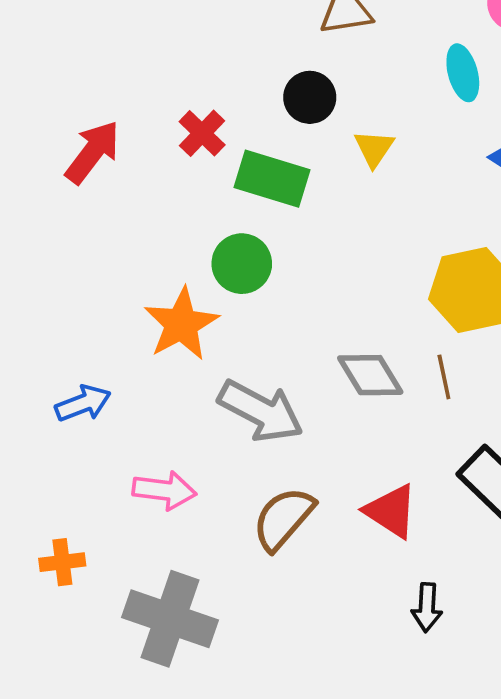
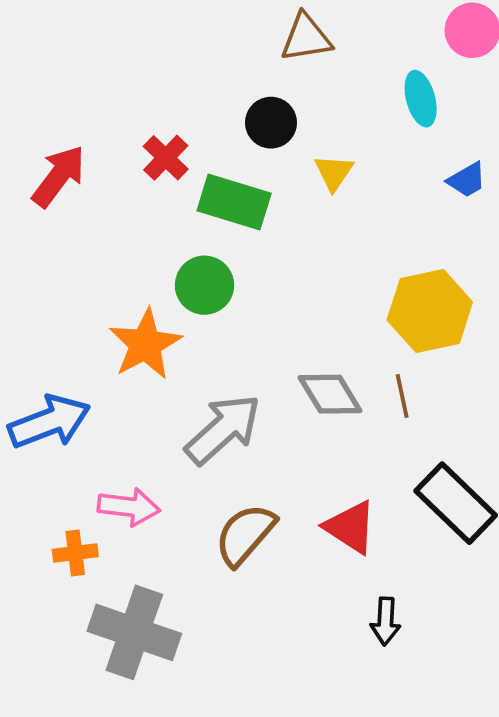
blue arrow: (83, 403) -> (49, 422), size x1.5
gray arrow: (261, 411) -> (223, 429), turned -70
orange cross: (62, 562) -> (75, 553), moved

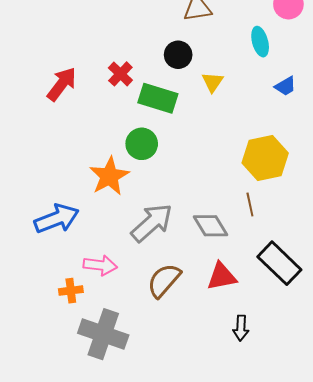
gray diamond: (330, 394) -> (211, 226), moved
red triangle: (350, 527) -> (222, 276), turned -44

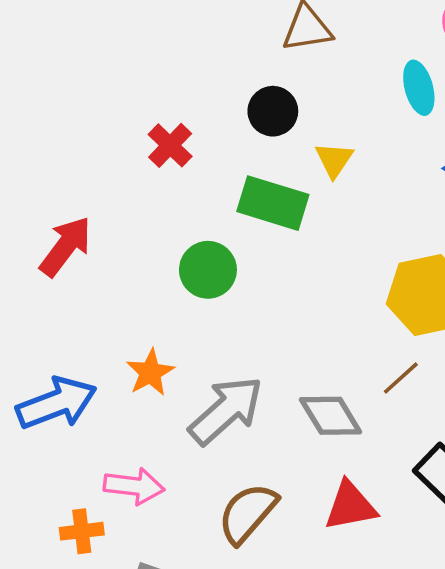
red arrow: (62, 84) -> (66, 246), moved
green rectangle: (158, 98) -> (273, 203), moved
orange star: (109, 176) -> (150, 373), moved, size x0.7
brown line: (250, 205) -> (401, 378), turned 60

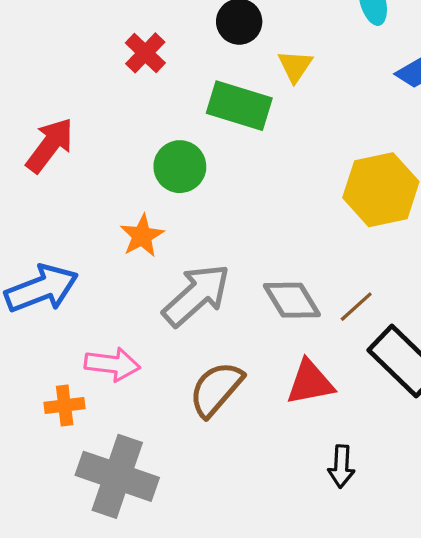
orange star: (150, 373) -> (142, 236), moved
brown line: (401, 378) -> (356, 307), moved

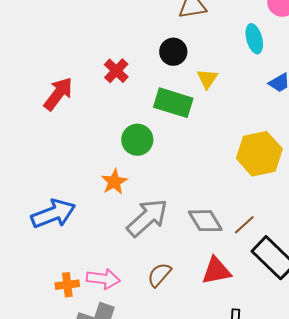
red arrow: (50, 145) -> (58, 94), moved
pink arrow: (112, 364) -> (103, 279), moved
brown semicircle: (216, 389) -> (159, 275), size x0.7

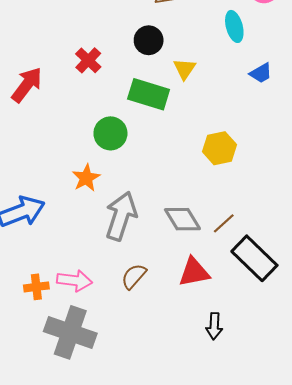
yellow hexagon: (259, 154) -> (219, 148), moved, size x0.7
gray arrow: (147, 218) -> (121, 216), turned -30

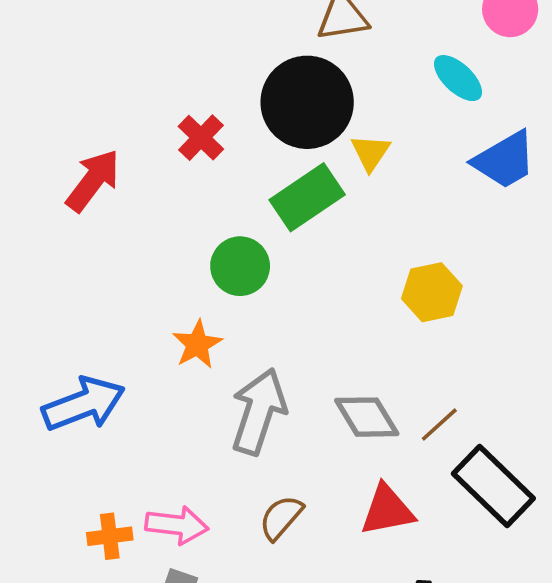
cyan ellipse: (234, 26) -> (458, 78), turned -32
black circle: (149, 40) -> (307, 102), size x1.8
blue trapezoid: (261, 73) -> (505, 160), size x1.6
green rectangle: (149, 94) -> (307, 197), turned -51

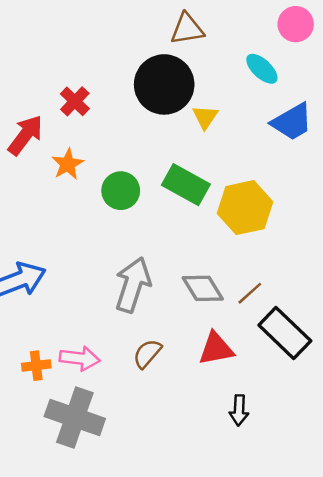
red cross: (201, 138) -> (75, 101), moved
green rectangle: (307, 197) -> (186, 185), moved, turned 63
yellow hexagon: (432, 292) -> (245, 208), size x1.4
orange star: (197, 344) -> (68, 164), moved

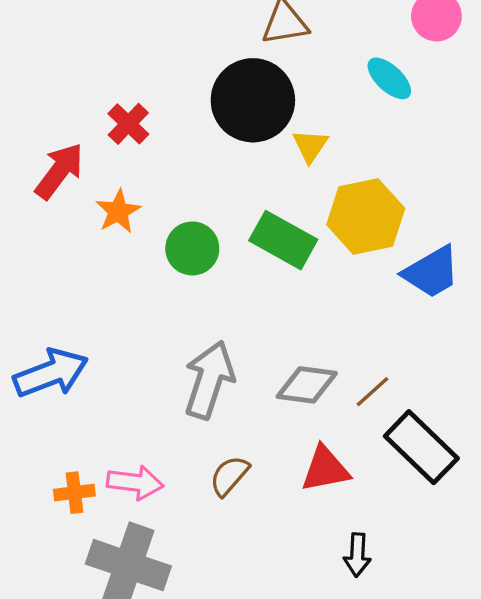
blue trapezoid: (292, 122) -> (431, 272), moved
yellow hexagon: (245, 208) -> (366, 216), moved
gray diamond: (203, 288) -> (307, 385), turned -51

